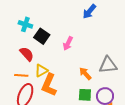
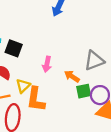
pink arrow: (68, 43) -> (47, 64), moved
green square: (85, 95) -> (84, 91), moved

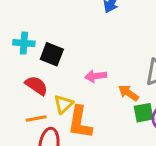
pink arrow: (47, 64) -> (96, 76), turned 70

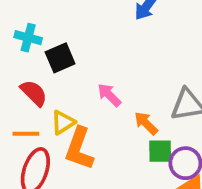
black square: (52, 54) -> (60, 58), turned 35
pink arrow: (96, 76) -> (109, 95), turned 42

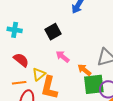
black square: (60, 58) -> (53, 32), moved
green square: (160, 151) -> (94, 84), size x1.5

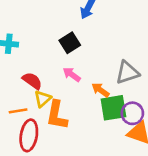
black square: (53, 32) -> (70, 43), moved
red semicircle: (21, 60) -> (32, 81), moved

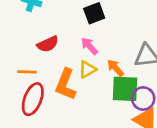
red semicircle: (32, 81) -> (48, 44), turned 108
yellow triangle: (43, 99) -> (87, 69), moved

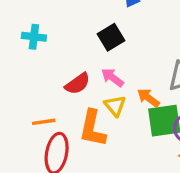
red semicircle: (48, 44) -> (77, 84), moved
yellow triangle: (87, 69) -> (115, 106), turned -30

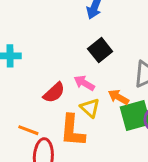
black square: (111, 37) -> (100, 50), moved
orange line: (44, 122) -> (28, 130), turned 36

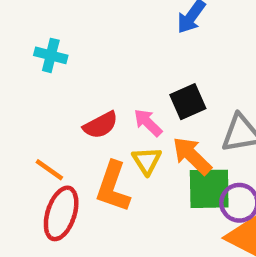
black square: (100, 50) -> (188, 102), moved
orange arrow: (118, 97) -> (192, 156), size x1.4

